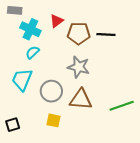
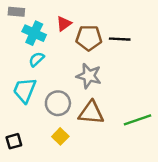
yellow square: (53, 120) -> (60, 136), turned 32

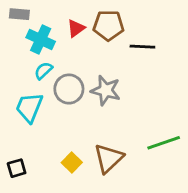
brown pentagon: (89, 38) -> (108, 25), moved
gray circle: (58, 103) -> (69, 89), moved
brown triangle: (91, 113) -> (108, 158), moved, turned -48

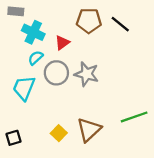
red triangle: (76, 28) -> (62, 43), moved
black line: (142, 47) -> (120, 24), moved, turned 36

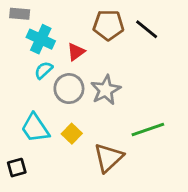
gray star: (87, 74) -> (106, 90), turned 30
cyan trapezoid: (24, 88) -> (35, 128), moved, turned -56
green line: (134, 117) -> (148, 129), moved
yellow square: (59, 133) -> (72, 134), moved

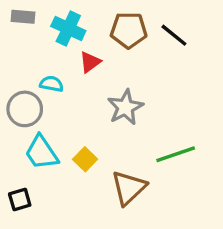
cyan cross: (41, 39) -> (68, 28), moved
cyan semicircle: (44, 70) -> (52, 84), turned 54
gray circle: (69, 89) -> (25, 109), moved

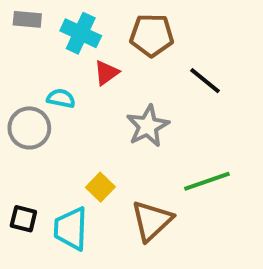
black line: (174, 35) -> (205, 81), moved
cyan trapezoid: (41, 153) -> (71, 229), moved, turned 36
black square: (20, 199) -> (23, 219), moved, turned 30

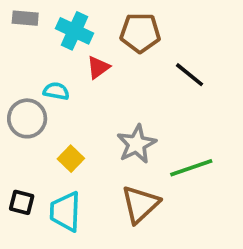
gray star: (148, 126) -> (137, 144), moved
yellow square: (100, 187) -> (71, 159), moved

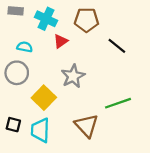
cyan semicircle: (56, 91) -> (25, 47), moved
gray star: (137, 144) -> (73, 76), moved
yellow square: (71, 159) -> (44, 98), size x1.5
brown triangle: (140, 204) -> (87, 126), turned -30

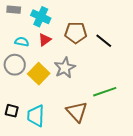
brown pentagon: (87, 20) -> (76, 33), moved
red triangle: (61, 41) -> (45, 40), moved
yellow square: (44, 98) -> (39, 74), moved

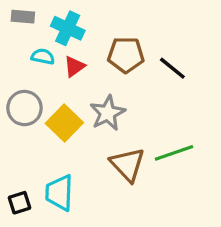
cyan semicircle: (22, 42) -> (43, 57), moved
black square: (12, 111) -> (20, 203), moved, turned -32
brown triangle: (77, 112) -> (128, 165), moved

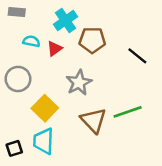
cyan cross: (68, 28) -> (65, 21), moved, turned 30
black line: (172, 68) -> (137, 56), moved
yellow square: (64, 123) -> (45, 108), moved

